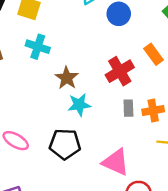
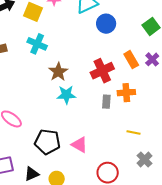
orange cross: (153, 111) -> (126, 93), moved
black pentagon: (65, 144) -> (47, 142), moved
pink triangle: (116, 162) -> (79, 145), moved, size x0.7

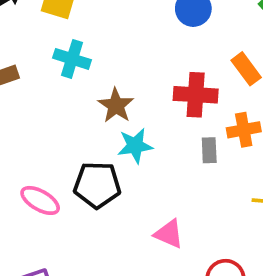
red cross: (102, 71) -> (196, 95), turned 35
black pentagon: (47, 142) -> (97, 185), moved

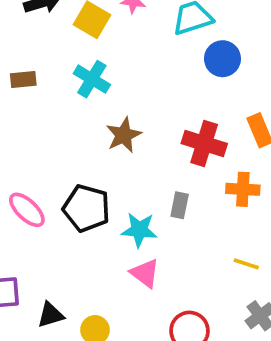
cyan star: (135, 146) -> (139, 230), moved
gray rectangle: (209, 150) -> (180, 205), moved

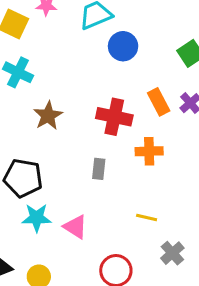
cyan star: (139, 230) -> (37, 218), moved
yellow line: (246, 264) -> (147, 217), moved

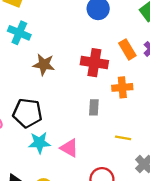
brown star: (48, 116) -> (44, 65), turned -30
gray rectangle: (99, 169) -> (94, 107), moved

